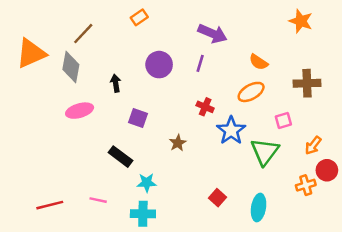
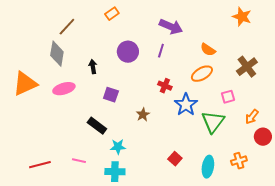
orange triangle: (31, 53) -> (25, 84), moved
brown cross: (307, 83) -> (247, 67), turned -35
orange cross: (306, 185) -> (239, 161), moved

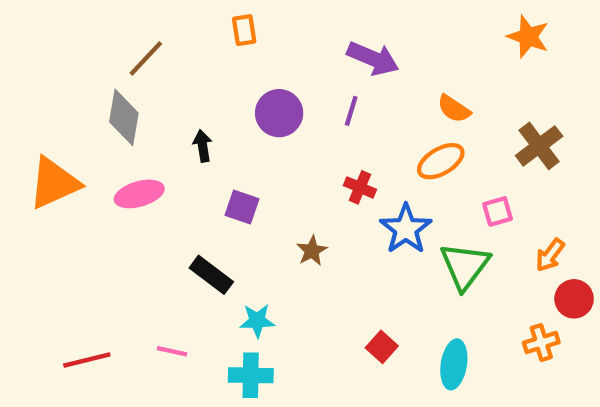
orange rectangle: (112, 14) -> (244, 30), turned -64
orange cross: (239, 161) -> (541, 343), moved

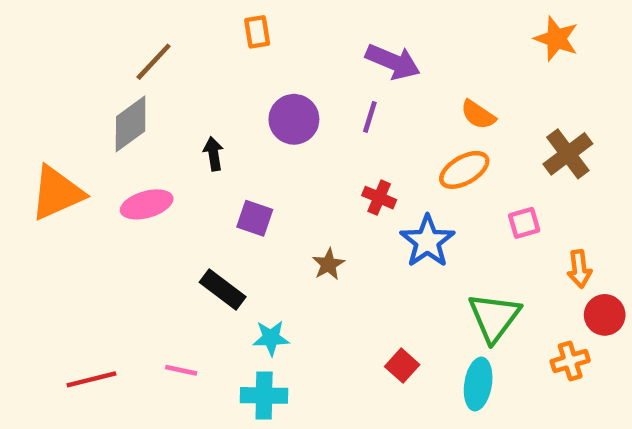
gray diamond: (124, 117) -> (131, 124), turned 44
orange arrow: (550, 255) -> (579, 269), turned -44
green triangle: (465, 266) -> (494, 317), moved

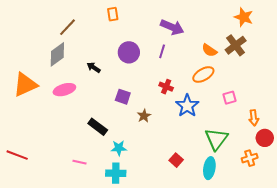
black arrow: (213, 154) -> (94, 67), turned -48
brown cross: (568, 154) -> (236, 45), moved
purple square: (255, 218) -> (123, 97), moved
red line: (91, 379) -> (17, 155), moved, turned 35

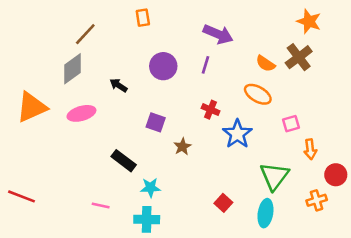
orange ellipse: (203, 75) -> (258, 94), turned 60
orange arrow: (254, 118) -> (310, 149), moved

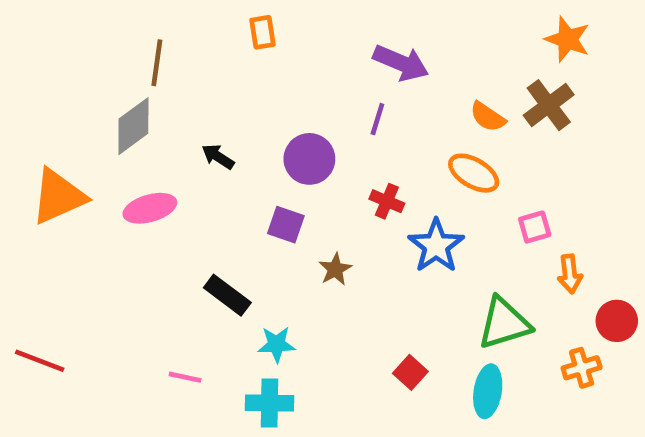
brown line: (85, 34) -> (157, 63), turned -35
purple circle: (163, 66) -> (309, 159), moved
green triangle: (274, 176) -> (504, 323), turned 36

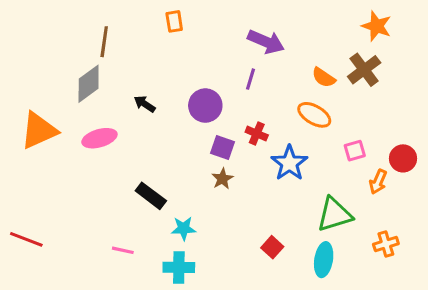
purple square: (286, 225) -> (222, 148), moved
orange arrow: (570, 274) -> (378, 182), turned 30
red circle: (617, 321) -> (403, 158), moved

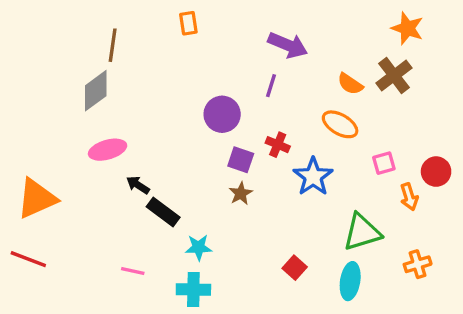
black arrow: (145, 104) -> (138, 185), moved
orange triangle: (39, 130) -> (37, 198), moved
orange arrow: (378, 182) -> (409, 197), turned -40

